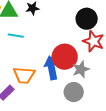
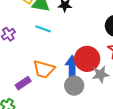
gray circle: (74, 92) -> (74, 86), moved

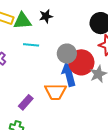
orange trapezoid: (44, 69) -> (55, 92), moved
gray circle: (74, 86) -> (67, 54), moved

